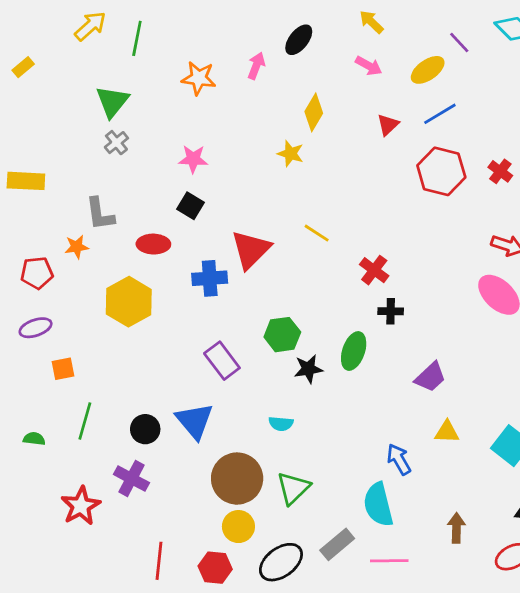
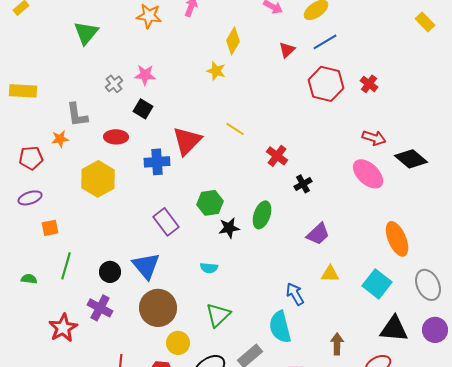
gray cross: (116, 143) -> (114, 84), moved
black cross: (391, 311) -> (303, 184), moved, turned -30
brown circle: (237, 479) -> (158, 308), moved

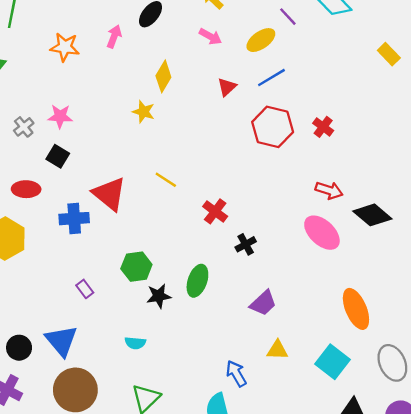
red triangle: (187, 141) -> (109, 194), turned -36
purple rectangle: (166, 222) -> (85, 289), size x0.6

